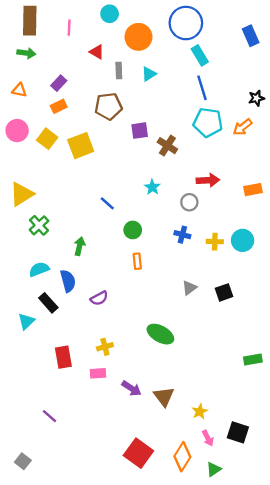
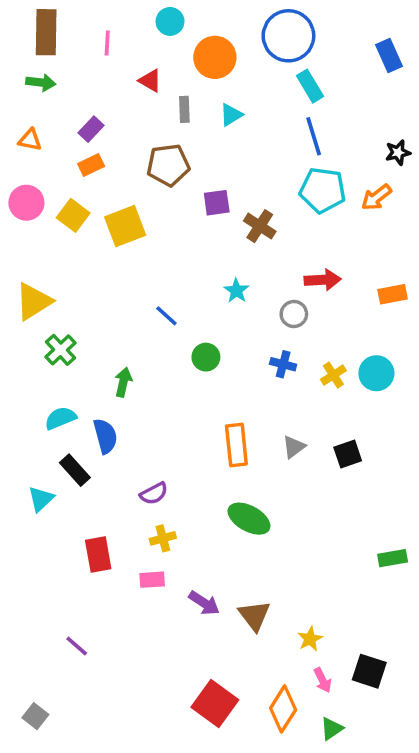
yellow cross: (215, 242) -> (333, 375), turned -35
orange rectangle: (137, 261) -> (236, 445), moved, size x1.6
purple semicircle: (99, 298) -> (154, 493), moved

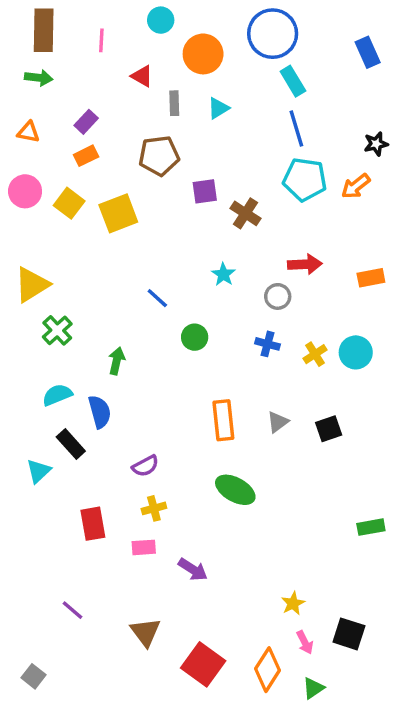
brown triangle: (254, 616) -> (145, 632), moved

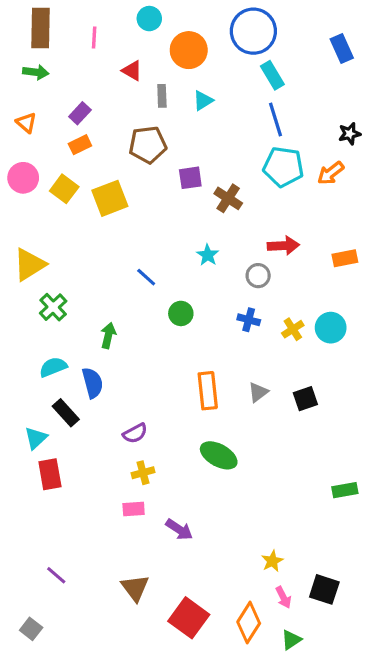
orange triangle: (28, 132) -> (26, 123), turned 30
red rectangle: (93, 524) -> (50, 474), moved
purple line: (73, 610) -> (56, 575), moved

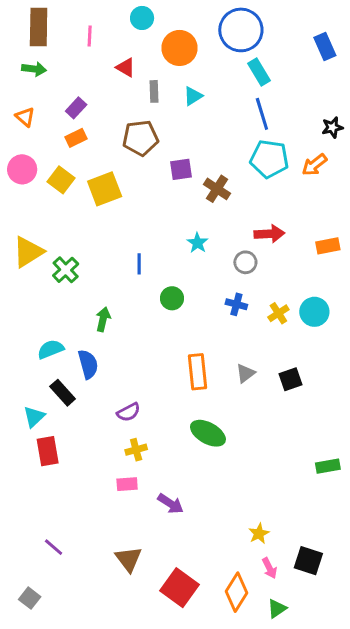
blue line: (146, 277) -> (139, 264), turned 48
green cross: (53, 307) -> (66, 270), moved

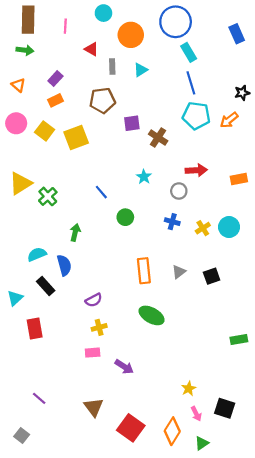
blue line: (139, 264) -> (101, 192), turned -40
cyan triangle: (34, 417) -> (15, 298), moved

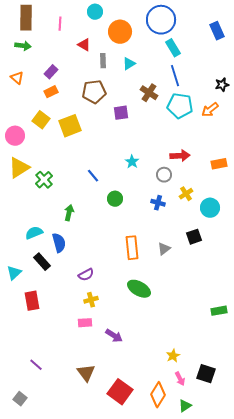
pink circle: (16, 123) -> (15, 136), moved
brown cross: (158, 137) -> (149, 93), moved
yellow cross: (203, 228) -> (186, 194), moved
black square: (212, 276) -> (194, 237), moved

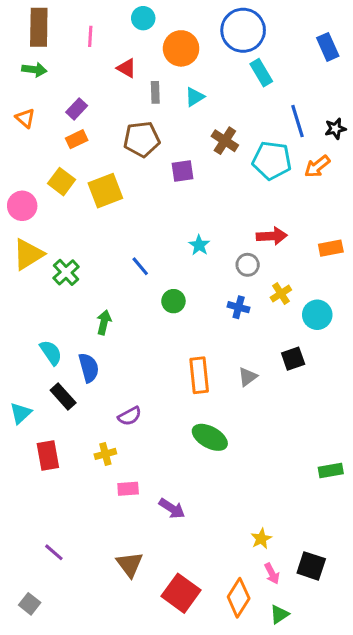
blue line: (175, 76) -> (298, 121), moved
cyan semicircle: (34, 233) -> (51, 353), turned 78
yellow cross: (91, 300) -> (105, 454), moved

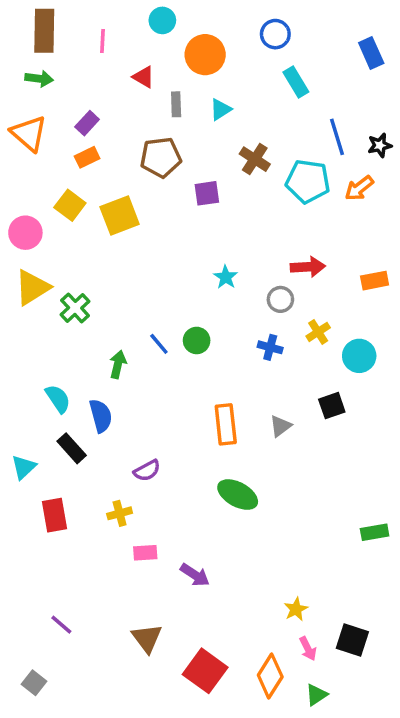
blue circle: (243, 30) -> (275, 34), size x0.6
orange triangle: (25, 118) -> (29, 133), size x1.6
blue line: (140, 266) -> (159, 344), moved

